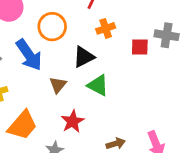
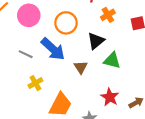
red star: (73, 121) -> (110, 97), moved

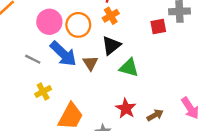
pink circle: (29, 15) -> (49, 22), moved
orange cross: (108, 15) -> (111, 16), moved
brown triangle: (81, 67) -> (90, 63), moved

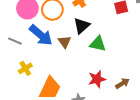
red star: (126, 108) -> (97, 79), turned 30

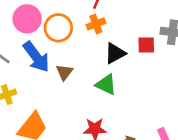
black triangle: (82, 26) -> (115, 53), moved

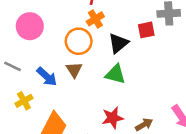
orange circle: (58, 28) -> (79, 41), moved
blue arrow: (36, 57) -> (47, 77), moved, size x0.7

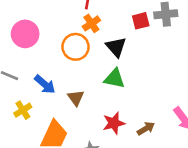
red square: (146, 30) -> (141, 21), moved
black triangle: (118, 43) -> (116, 47), turned -30
brown triangle: (74, 70) -> (76, 98), moved

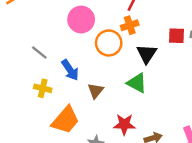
pink circle: (25, 34) -> (81, 20), moved
yellow cross: (23, 110) -> (43, 88), turned 30

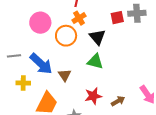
gray line: (39, 53) -> (14, 56), turned -32
blue arrow: (70, 70) -> (41, 64), size x1.4

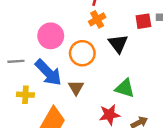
pink circle: (40, 23) -> (51, 36), moved
orange circle: (66, 36) -> (82, 53), moved
green triangle: (95, 61) -> (125, 88), moved

